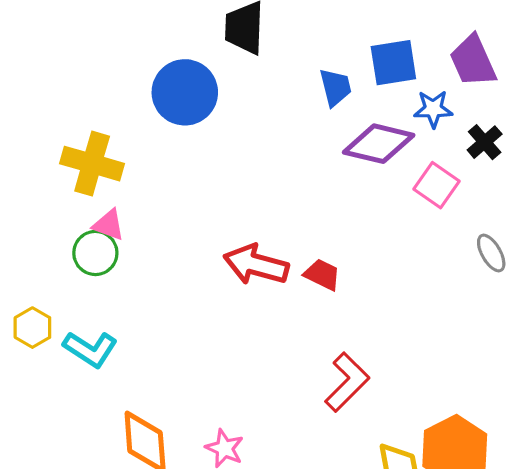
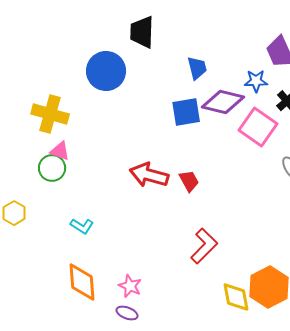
blue square: (393, 63) -> (186, 112), moved
pink square: (437, 185) -> (258, 127), size x1.4
red trapezoid: (322, 275) -> (189, 181), turned 35
cyan L-shape: (90, 349) -> (82, 226), moved, size x0.7

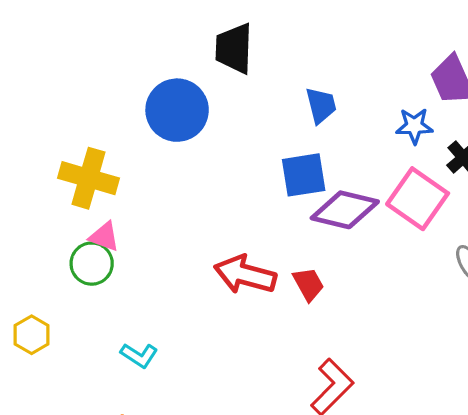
purple diamond: (223, 102) -> (345, 210), moved

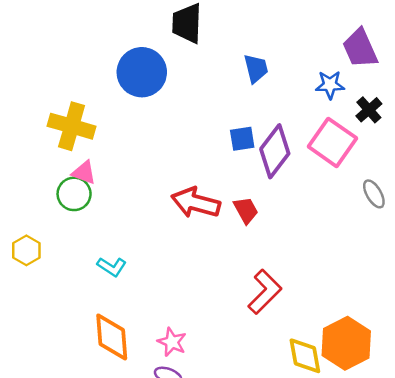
blue square: (304, 175) -> (242, 139), moved, size x0.7
purple diamond: (345, 210) -> (275, 151), turned -66

